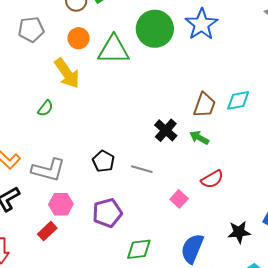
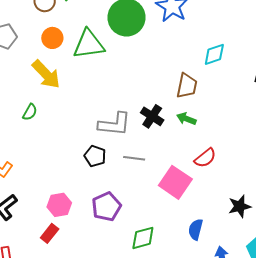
cyan diamond: (238, 100) -> (214, 54), moved
gray L-shape: (48, 170) -> (115, 124), moved
pink square: (179, 199) -> (175, 182), size x1.8
blue semicircle: (192, 249) -> (196, 229), size x0.7

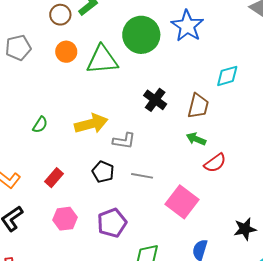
yellow arrow: (46, 74) -> (91, 124), moved, turned -64
black cross: (152, 116) -> (155, 100), moved
gray L-shape: (115, 124) -> (124, 141), size x0.7
red semicircle: (205, 158) -> (215, 163), moved
red rectangle: (50, 233) -> (54, 178), moved

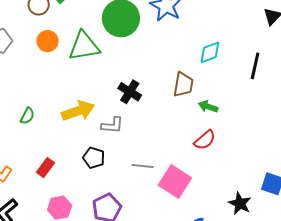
black cross: (155, 100) -> (130, 92), moved
green arrow: (196, 139) -> (208, 107), moved
gray line: (142, 176) -> (143, 166), moved
black star: (245, 229) -> (240, 203), turned -30

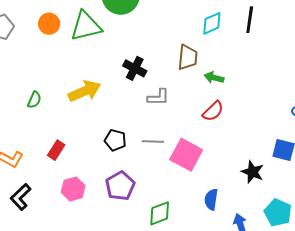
black line: (255, 66) -> (250, 20), moved
gray L-shape: (112, 125) -> (158, 97), moved
black pentagon: (94, 158) -> (115, 140), moved

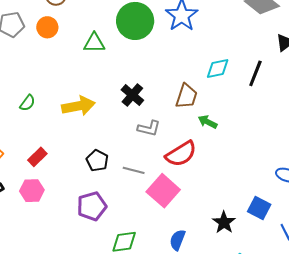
orange circle: (49, 24) -> (47, 27), moved
green triangle: (86, 26) -> (94, 43), size x0.7
red semicircle: (213, 111) -> (181, 154), moved, size x1.4
pink hexagon: (73, 189) -> (32, 191), moved

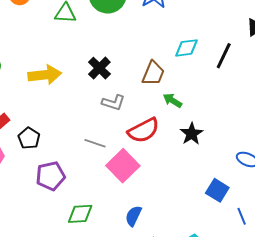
black pentagon: (97, 160) -> (29, 138), moved
black star: (224, 222) -> (192, 134), moved

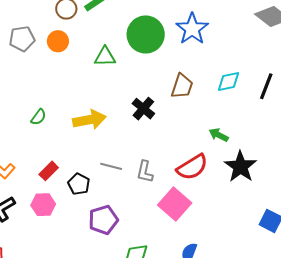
brown trapezoid: (153, 73) -> (182, 86), moved
gray L-shape: (113, 103) -> (145, 172), moved, turned 90
black star: (192, 134) -> (240, 167), size x1.4
gray line: (95, 143) -> (111, 166), moved

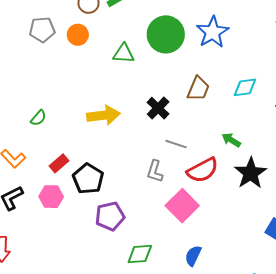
green semicircle: (38, 117) -> (38, 118), moved
gray line: (111, 166) -> (176, 144), moved
black pentagon: (79, 184) -> (88, 179), size x1.4

